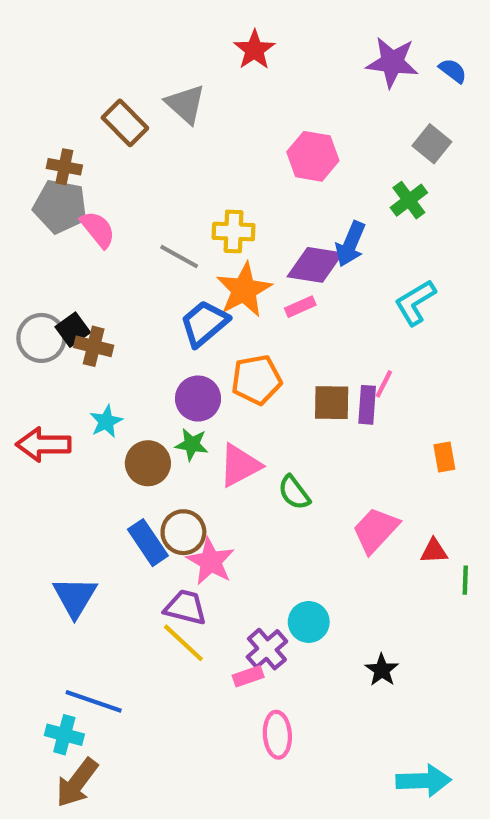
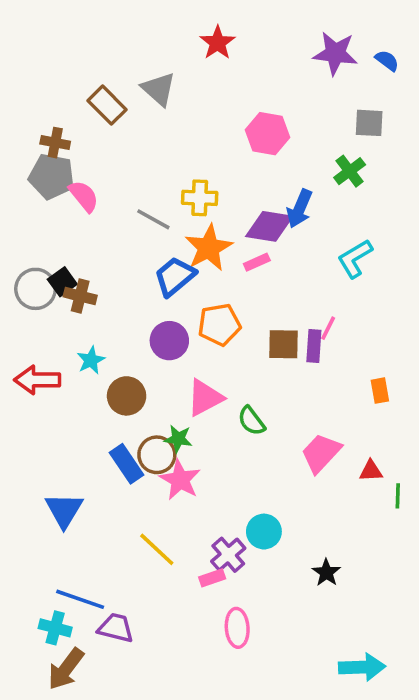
gray square: (432, 144) -> (369, 123), turned -36
green star: (192, 444) -> (178, 439), moved
purple trapezoid: (185, 607) -> (116, 628), moved

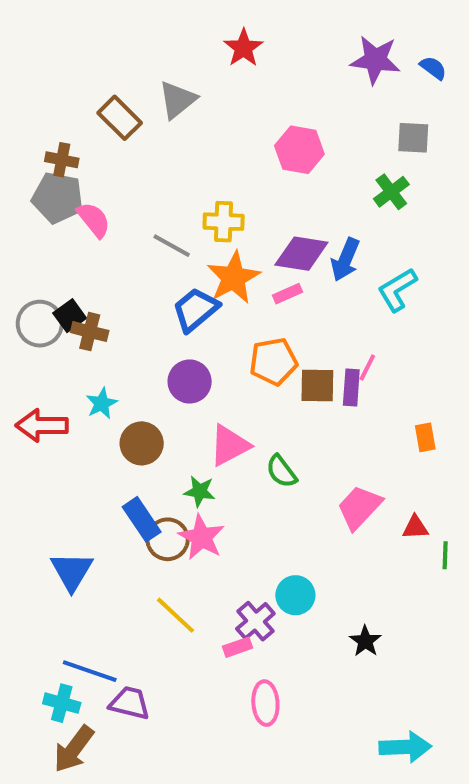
gray triangle: (159, 89) -> (178, 100), turned 39
blue arrow: (300, 209) -> (345, 260), moved
orange pentagon: (219, 325) -> (273, 362), moved
brown circle: (157, 455) -> (168, 539), moved

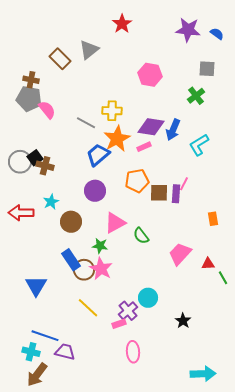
green line: (445, 555) -> (223, 278), turned -32

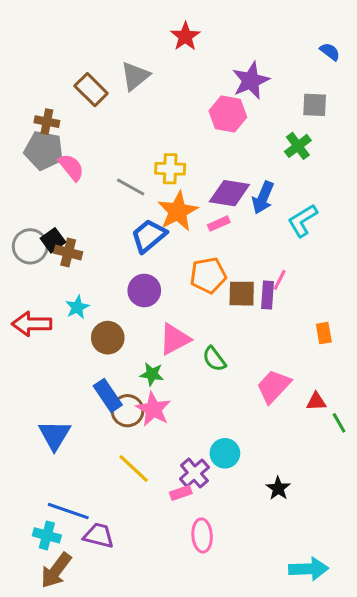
purple star: (188, 30) -> (251, 81), moved, turned -30

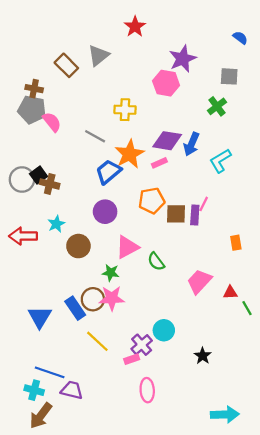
yellow cross: (170, 169) -> (125, 110), moved
blue rectangle: (108, 395) -> (75, 308), moved
pink star: (153, 409) -> (112, 298), turned -30

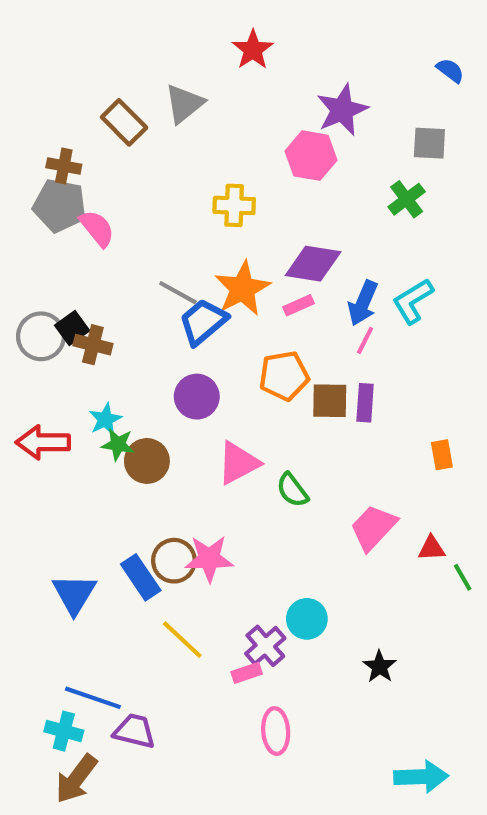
gray line: (95, 136) -> (178, 293), moved
blue arrow: (192, 144) -> (363, 303), moved
pink line: (204, 204) -> (365, 340), moved
green star: (111, 273) -> (118, 444), moved

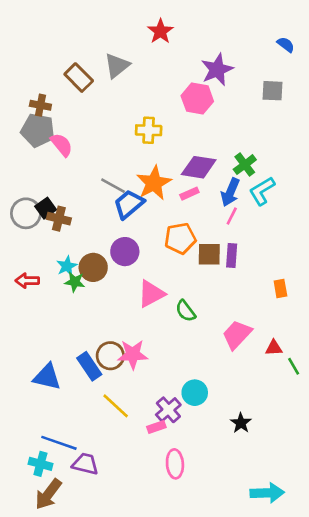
green cross: (407, 199) -> (245, 165), moved
red arrow: (43, 442) -> (27, 281), size x0.7
brown circle: (147, 461) -> (93, 267), moved
blue triangle: (74, 594) -> (47, 377), turned -48

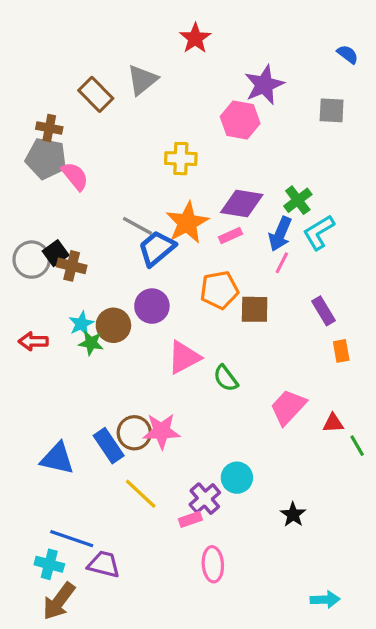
purple rectangle: (232, 256) -> (324, 311), moved, turned -35
cyan arrow: (267, 493) -> (325, 600), size x0.7

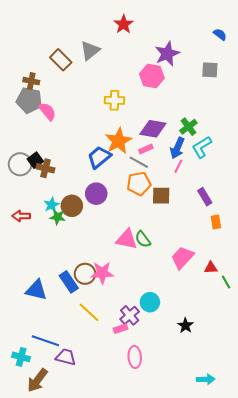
gray line: (137, 226) -> (139, 162), moved
pink triangle: (184, 357) -> (127, 239), moved, turned 40
cyan cross: (49, 564) -> (21, 357), moved

